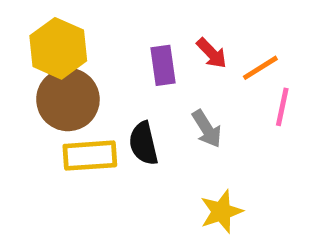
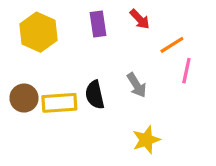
red arrow: (212, 53) -> (140, 19), moved
purple rectangle: (163, 65) -> (98, 24), moved
brown circle: (68, 100) -> (24, 98), moved, size x0.7

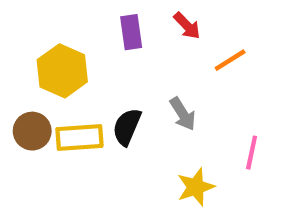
yellow hexagon: (38, 32) -> (62, 71), moved
pink line: (186, 71) -> (252, 153), moved
black semicircle: (95, 95) -> (127, 127), turned 36

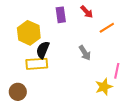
black semicircle: (127, 127) -> (43, 50), moved
brown circle: (32, 131) -> (18, 92), moved
yellow star: (196, 187) -> (104, 87), moved

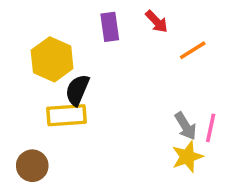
gray arrow: (85, 53) -> (185, 126), moved

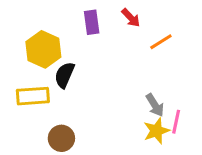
yellow rectangle: (66, 115) -> (33, 96), moved
pink line: (211, 128) -> (176, 122), moved
brown circle: (32, 166) -> (61, 138), moved

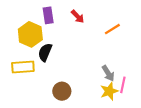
red arrow: (131, 18) -> (78, 16), moved
purple rectangle: (92, 22) -> (48, 15), moved
brown circle: (61, 138) -> (62, 91), moved

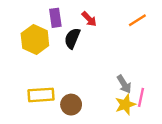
orange line: (112, 29) -> (137, 20), moved
black semicircle: (45, 52) -> (72, 38), moved
yellow rectangle: (23, 67) -> (41, 95), moved

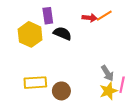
red arrow: (89, 19) -> (90, 18), moved, turned -40
orange line: (137, 20) -> (104, 16), moved
black semicircle: (72, 38) -> (62, 33), turned 90

